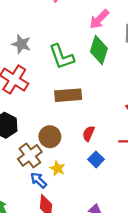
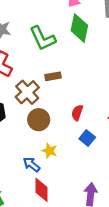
brown rectangle: (68, 95) -> (53, 76), size x0.6
brown cross: (30, 155) -> (27, 92), moved

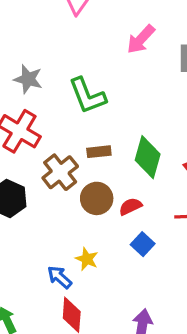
green diamond: (79, 28) -> (148, 157), moved
red semicircle: (77, 113) -> (130, 206), turned 42
brown circle: (39, 120) -> (97, 198), moved

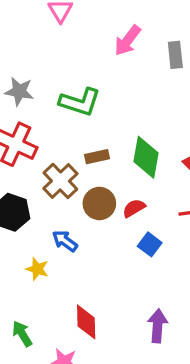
green L-shape: (87, 96) -> (80, 102), turned -45
yellow star: (87, 259) -> (37, 269), moved
blue arrow: (60, 277) -> (65, 241), moved

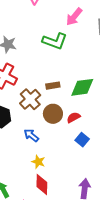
green L-shape: (80, 102) -> (55, 41), moved
green diamond: (146, 157) -> (82, 87), turned 70
yellow star: (37, 269) -> (38, 162), moved

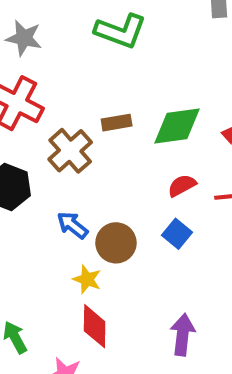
brown circle: (53, 114) -> (116, 243), moved
red semicircle: (74, 117) -> (182, 186), moved

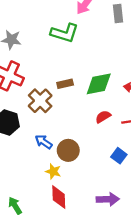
blue square: (177, 234) -> (119, 156), moved
purple arrow: (183, 335) -> (108, 199), turned 85

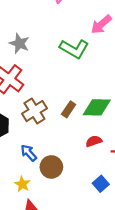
brown rectangle: (65, 84) -> (69, 109), moved, turned -56
yellow star: (53, 171) -> (22, 184), moved

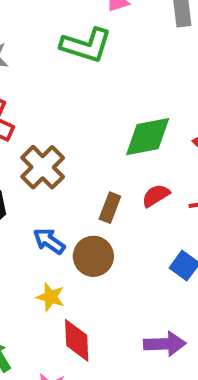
brown rectangle: (69, 109) -> (110, 208), moved

